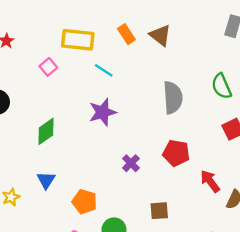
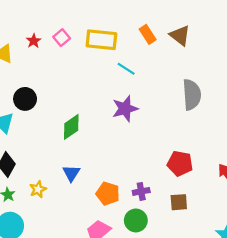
pink square: (48, 67) -> (62, 38), moved
red pentagon: (176, 153) -> (180, 163), moved
purple cross: (131, 163) -> (141, 191), moved, turned 35

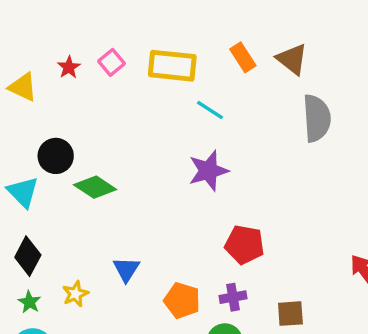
gray semicircle: (192, 95) -> (317, 118), moved
green diamond: (71, 127) -> (95, 187), moved, turned 68
red pentagon: (180, 163) -> (244, 245), moved

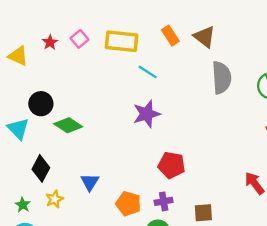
black diamond: (28, 256) -> (41, 168), moved

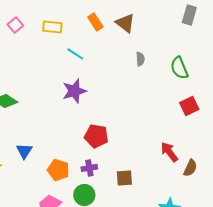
yellow rectangle: (122, 41) -> (52, 27), size x0.7
gray semicircle: (222, 78) -> (140, 59), size x0.5

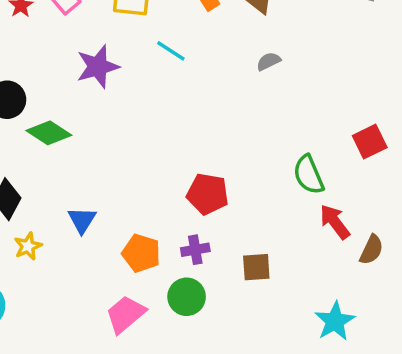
gray semicircle: (140, 59) -> (269, 61), moved, turned -112
green semicircle: (179, 68) -> (309, 175), moved
purple star: (74, 91) -> (98, 67), moved

